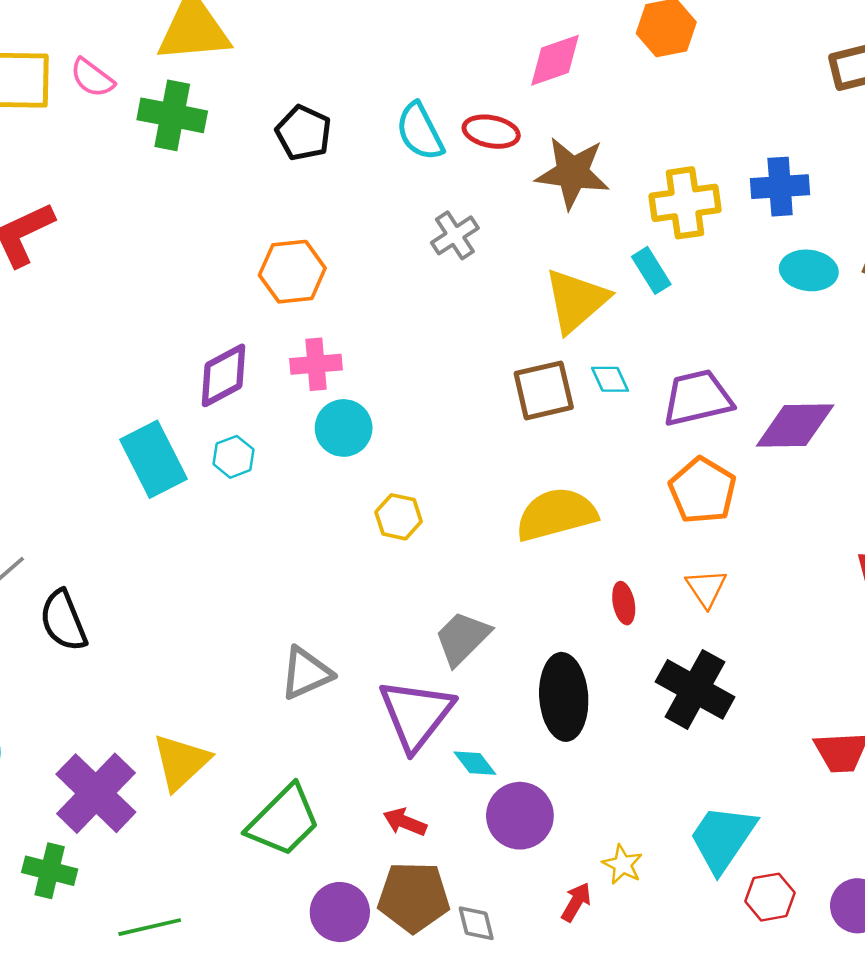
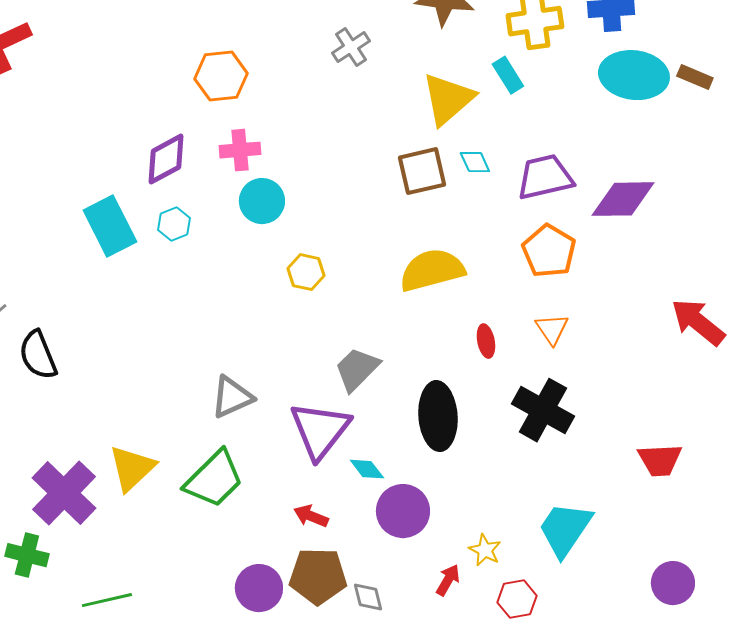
cyan ellipse: (809, 270) -> (634, 75), size x1.5
green trapezoid: (284, 821) -> (214, 479), moved
red hexagon: (770, 897) -> (517, 599), moved

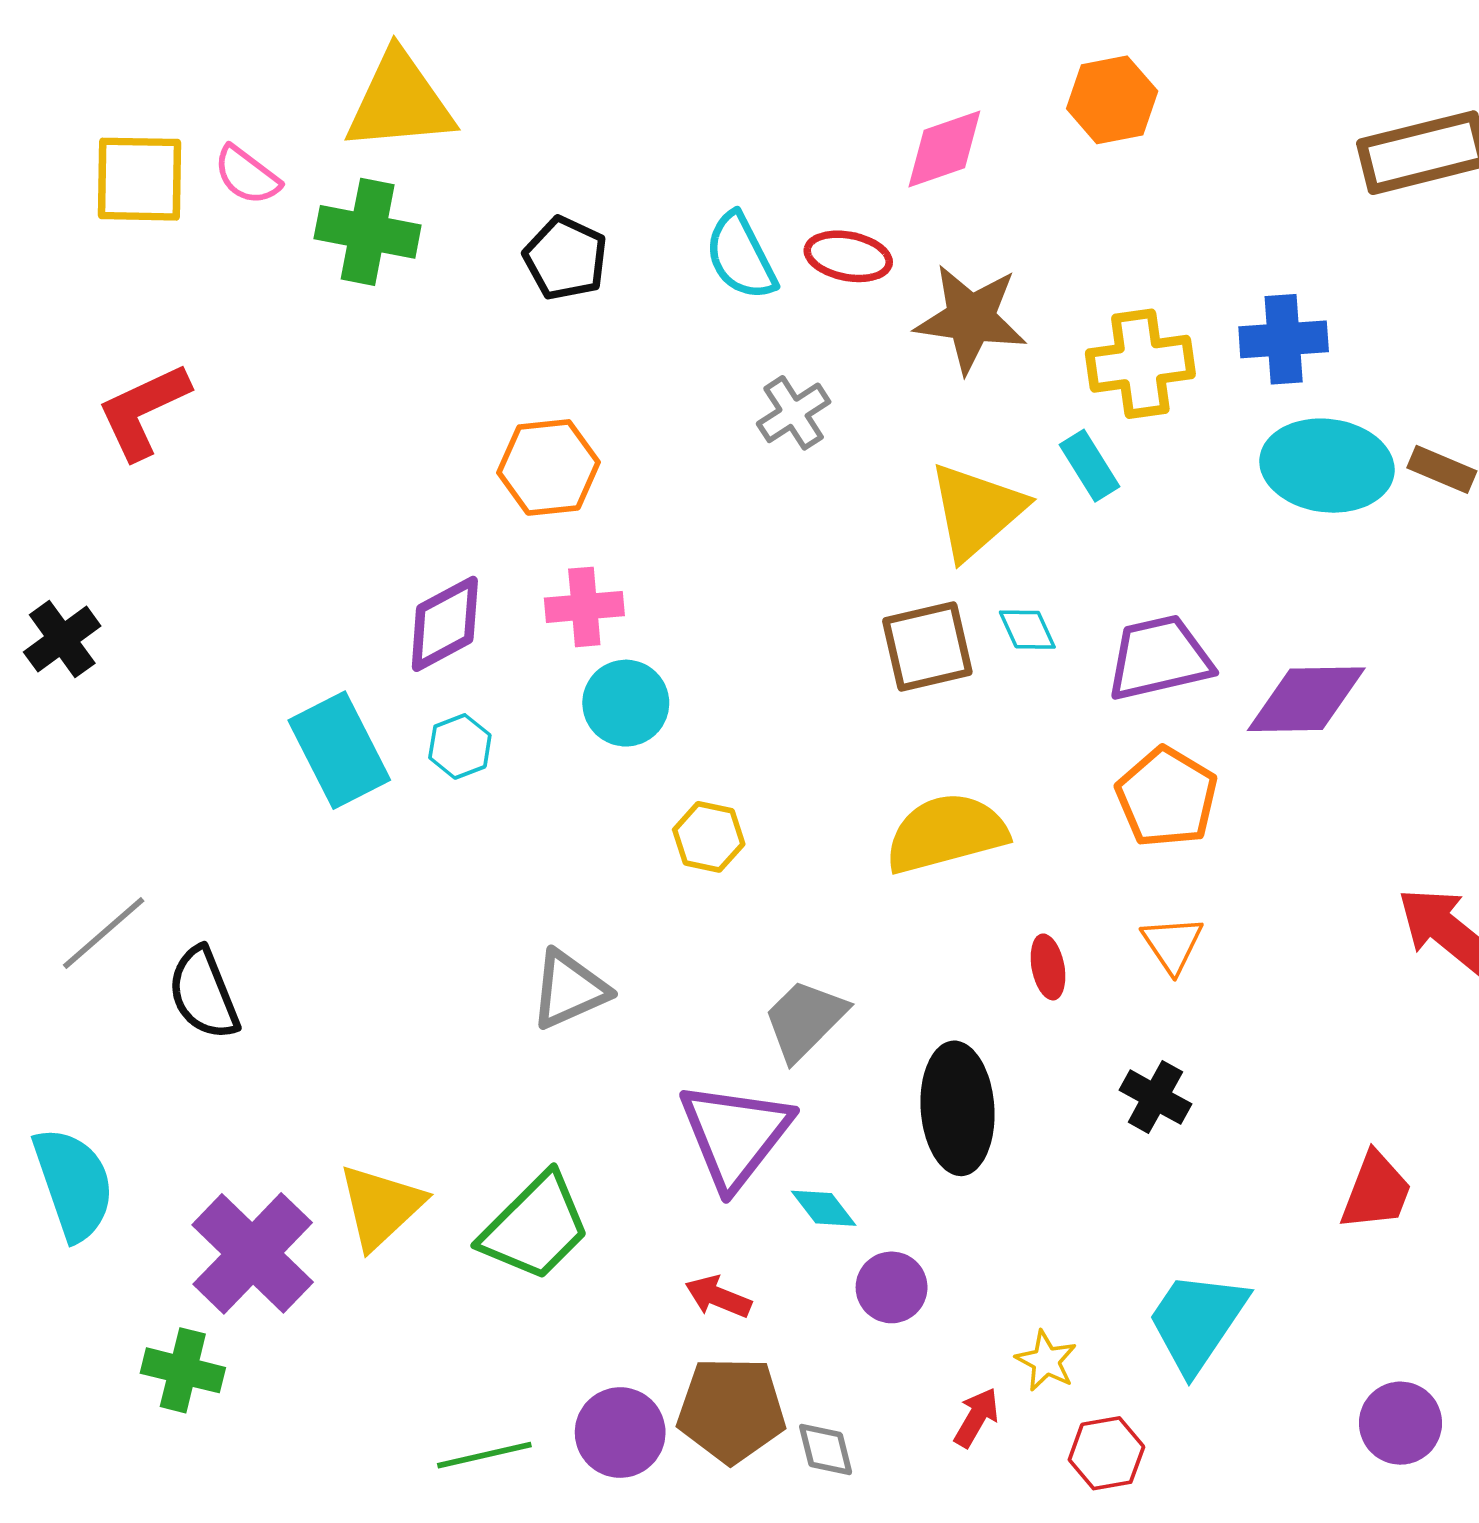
gray triangle: (232, 397) -> (569, 990), moved
black cross: (543, 410) -> (1155, 1097), size x0.6
red trapezoid: (660, 460) -> (1376, 1191), turned -66
purple circle: (403, 511) -> (892, 1287), size x0.7
green line: (107, 600) -> (484, 1455), moved

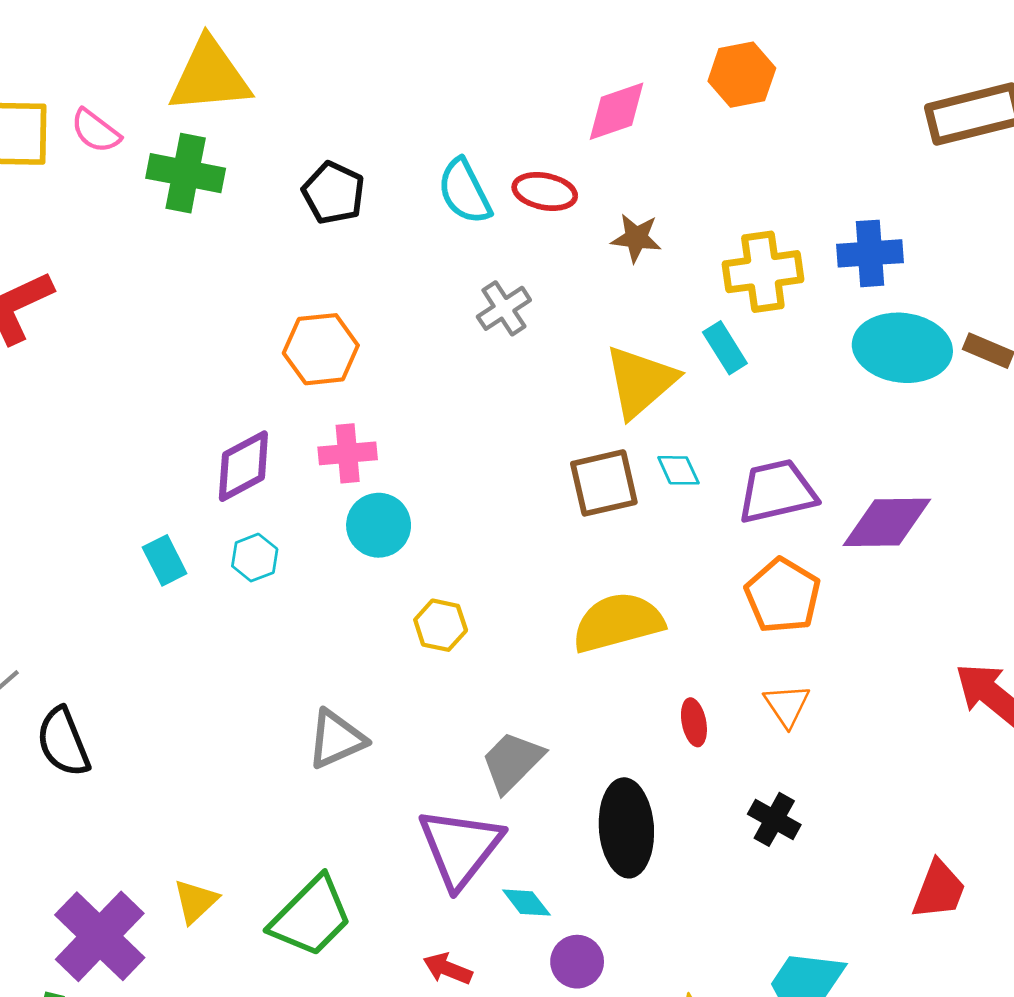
brown star: (971, 319) -> (636, 238), size x0.6
cyan rectangle: (339, 750) -> (165, 560), size x0.6
yellow triangle: (381, 1206) -> (196, 901), size x0.7

